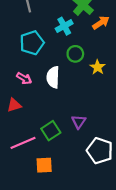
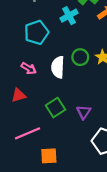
green circle: (75, 54) -> (80, 57), moved
green square: (51, 131) -> (56, 108), moved

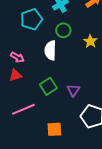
green circle: (80, 57) -> (63, 30), moved
pink arrow: (29, 68) -> (17, 57), moved
orange square: (49, 156) -> (54, 129), moved

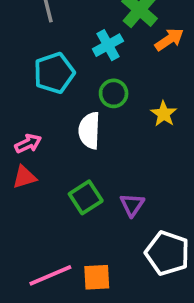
pink arrow: (17, 57) -> (28, 144), turned -56
pink line: (23, 109) -> (50, 275), moved

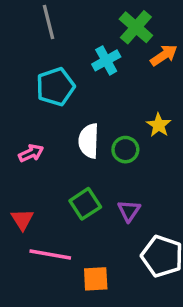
green circle: (114, 93) -> (125, 150), moved
red triangle: (24, 177) -> (22, 220), moved, turned -45
pink line: (50, 275) -> (50, 254), moved, turned 33

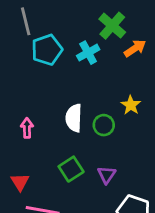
gray line: (49, 22) -> (26, 21), moved
cyan pentagon: (55, 87) -> (47, 50), moved
pink arrow: (31, 153) -> (27, 128), turned -66

